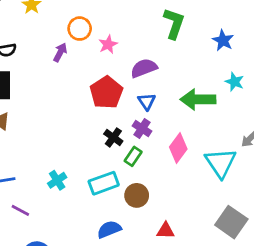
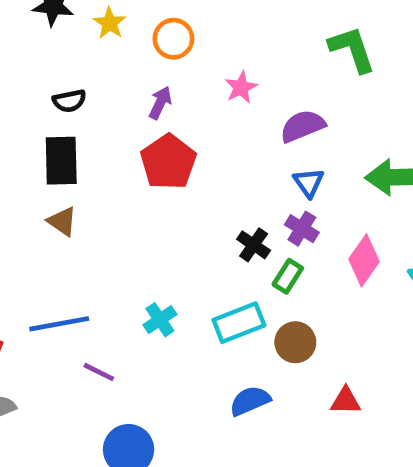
green L-shape: (174, 23) -> (352, 49), turned -36
orange circle: (80, 29) -> (173, 39), moved
red pentagon: (106, 92) -> (168, 162), moved

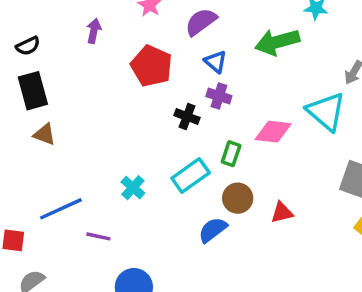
red pentagon: (168, 162) -> (152, 66), moved
pink diamond: (364, 260) -> (273, 132), moved, turned 75
green rectangle: (288, 276) -> (231, 154), moved
brown circle: (295, 342) -> (238, 198), moved

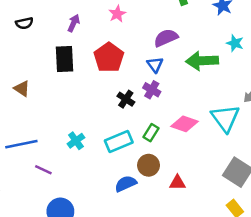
purple semicircle: (201, 22) -> (166, 38), moved
black rectangle: (33, 91) -> (65, 59), moved

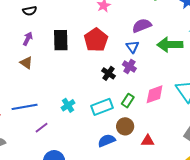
purple arrow: (74, 23) -> (28, 39), moved
pink diamond: (185, 124) -> (155, 94), turned -40
purple line: (43, 170) -> (42, 128), turned -64

